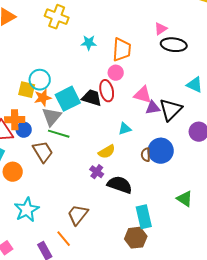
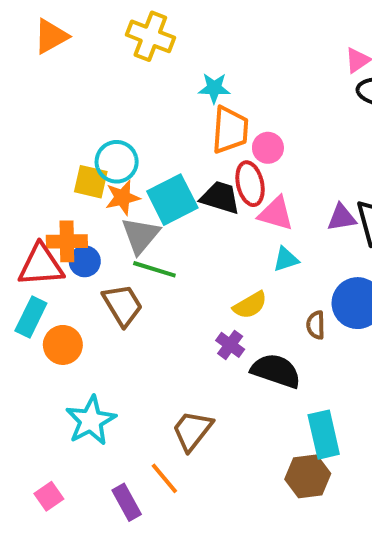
orange trapezoid: (122, 50) -> (230, 130), moved
pink triangle: (143, 95) -> (276, 214), moved
brown semicircle: (146, 155) -> (316, 325), moved

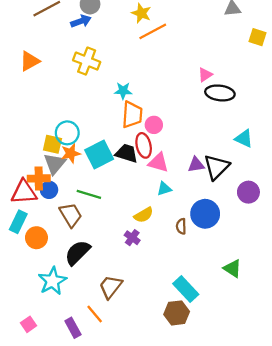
gray triangle: (141, 235) -> (55, 164), moved
black semicircle: (276, 371) -> (77, 253), moved, turned -64
cyan rectangle: (324, 435) -> (186, 289), turned -30

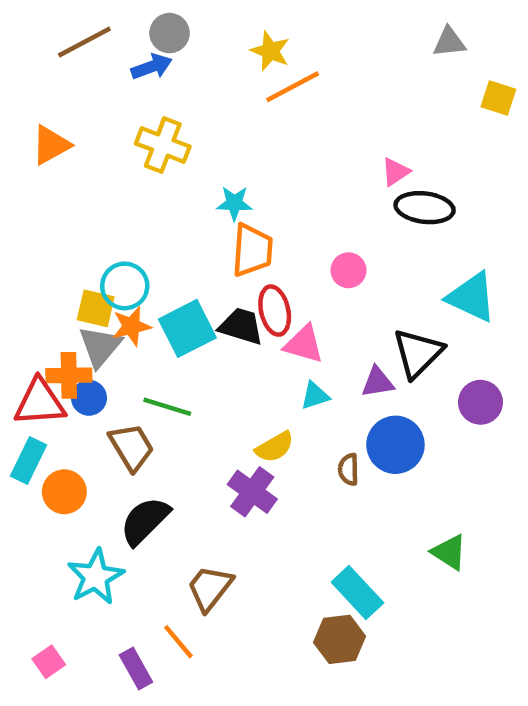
pink circle: (154, 125) -> (348, 270), moved
cyan triangle: (244, 139) -> (472, 297), size x1.4
purple triangle: (196, 165) -> (378, 382), moved
purple cross: (132, 238) -> (252, 492), size x1.5

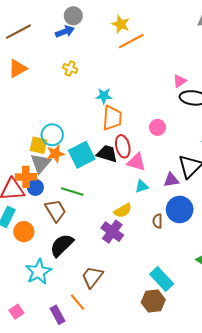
brown line: (84, 42) -> (19, 32), moved
yellow cross: (163, 145) -> (70, 68), size x0.6

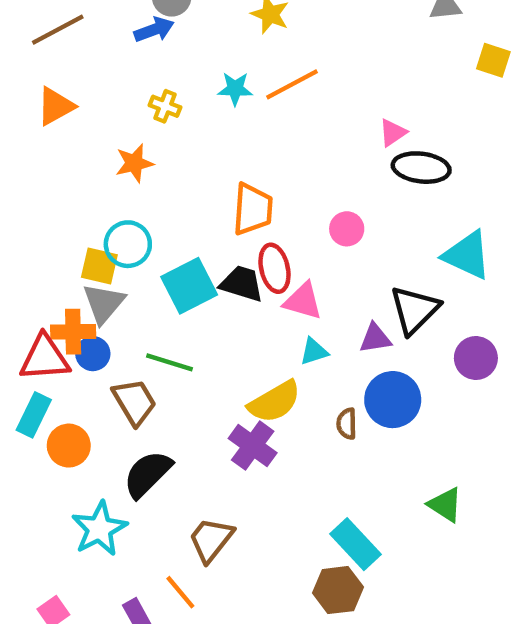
orange line: (131, 41) -> (292, 84), moved
cyan star: (104, 96) -> (235, 89), moved
orange star: (55, 154) -> (134, 163), moved
yellow semicircle: (123, 211) -> (274, 402), size x1.4

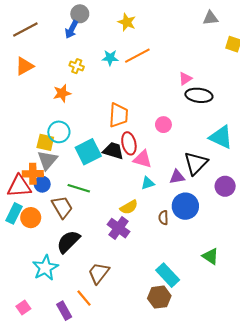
blue arrow: (154, 30) -> (71, 29), turned 138
yellow semicircle: (274, 402) -> (129, 207), size x0.7
orange circle: (69, 446) -> (31, 218), moved

